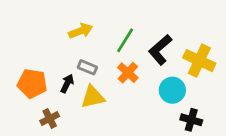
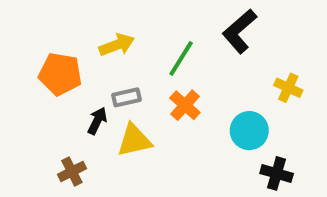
black L-shape: (160, 50) -> (240, 31), moved
yellow cross: (199, 61) -> (288, 88), size x0.6
gray rectangle: (87, 67) -> (126, 97), turned -36
orange pentagon: (32, 83) -> (60, 74), moved

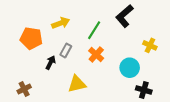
gray rectangle: (126, 97) -> (66, 50), turned -48
yellow triangle: (134, 140) -> (77, 84), moved
brown cross: (72, 172) -> (24, 89), moved

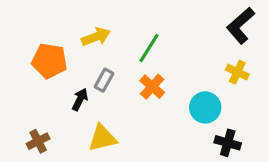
black L-shape: (125, 16) -> (241, 26), moved
yellow triangle: (77, 84) -> (102, 138), moved

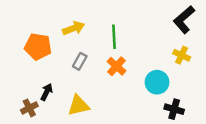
green line: (149, 48) -> (114, 37), turned -35
black arrow: (80, 99) -> (47, 92), moved

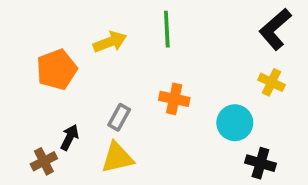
green line: (114, 37) -> (167, 29), moved
orange pentagon: (38, 47) -> (57, 69), turned -30
gray rectangle: (80, 61) -> (119, 117), moved
orange cross: (117, 66) -> (174, 99), turned -30

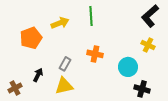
brown cross: (44, 161) -> (15, 88), moved

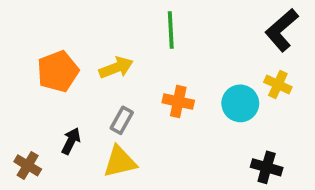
yellow arrow: (60, 23) -> (116, 68), moved
cyan circle: (128, 67) -> (240, 103), moved
brown cross: (15, 88) -> (28, 165), turned -32

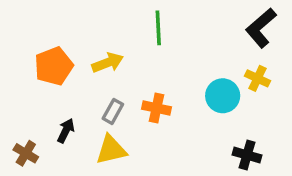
orange cross: (178, 102) -> (156, 108), moved

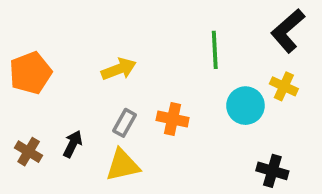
green line: (158, 28) -> (215, 50), moved
orange pentagon: (54, 66) -> (30, 73), moved
brown cross: (26, 153) -> (29, 152), moved

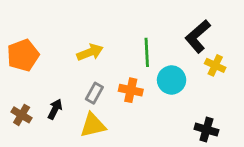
black L-shape: (288, 31) -> (198, 36), moved
green line: (215, 50) -> (147, 52), moved
cyan circle: (245, 106) -> (172, 80), moved

